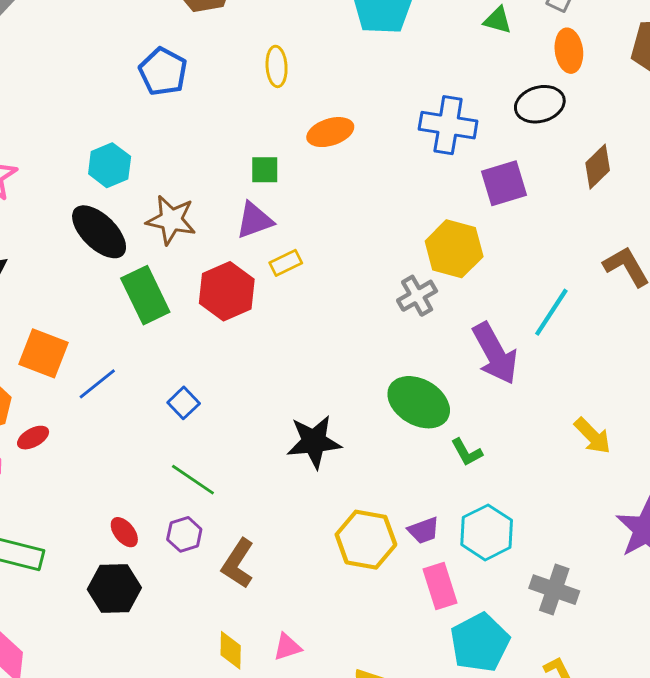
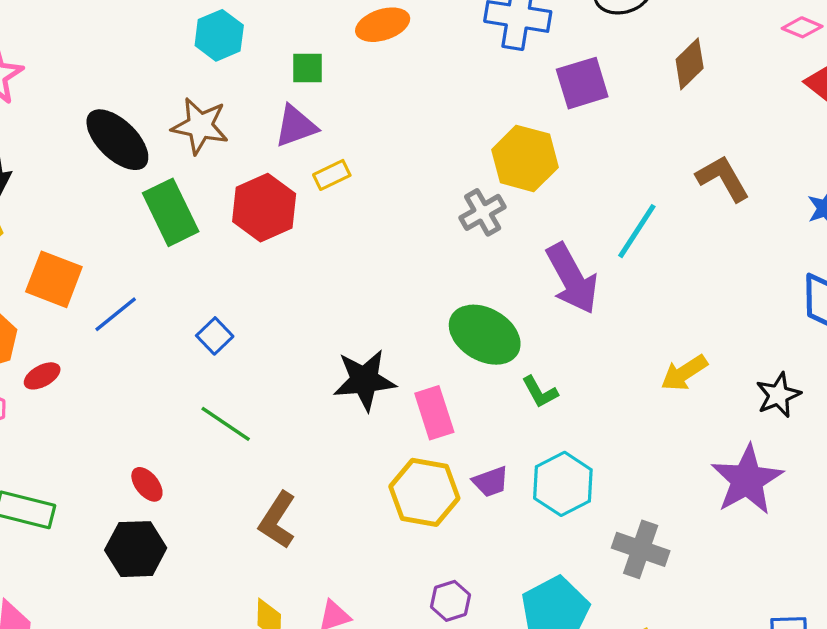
cyan hexagon: (110, 165) -> (219, 35), moved
yellow arrow: (592, 436) -> (684, 373), turned 102
purple hexagon: (184, 534) -> (450, 601), moved
pink rectangle: (440, 586) -> (434, 413), moved

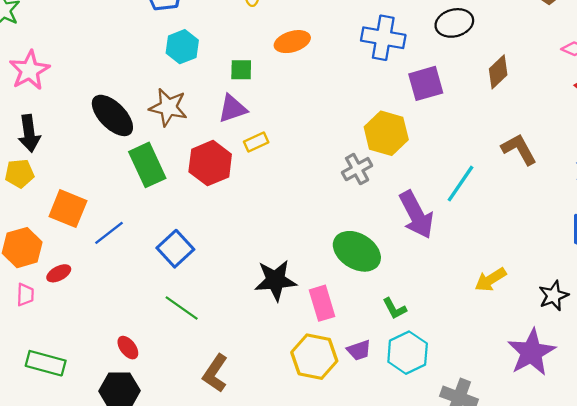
blue square: (215, 336) -> (175, 249), size x1.5
green L-shape: (540, 392) -> (394, 308), moved

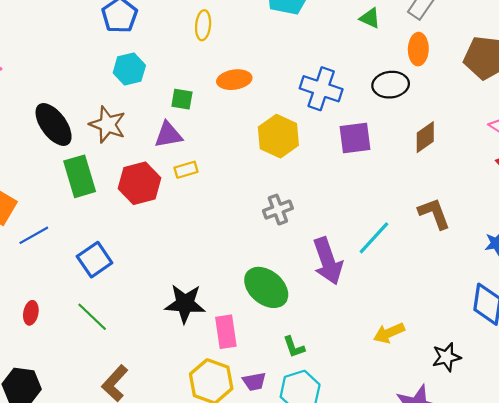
yellow hexagon: (386, 133) -> (278, 136), moved
red ellipse: (128, 348) -> (31, 313), moved, turned 40

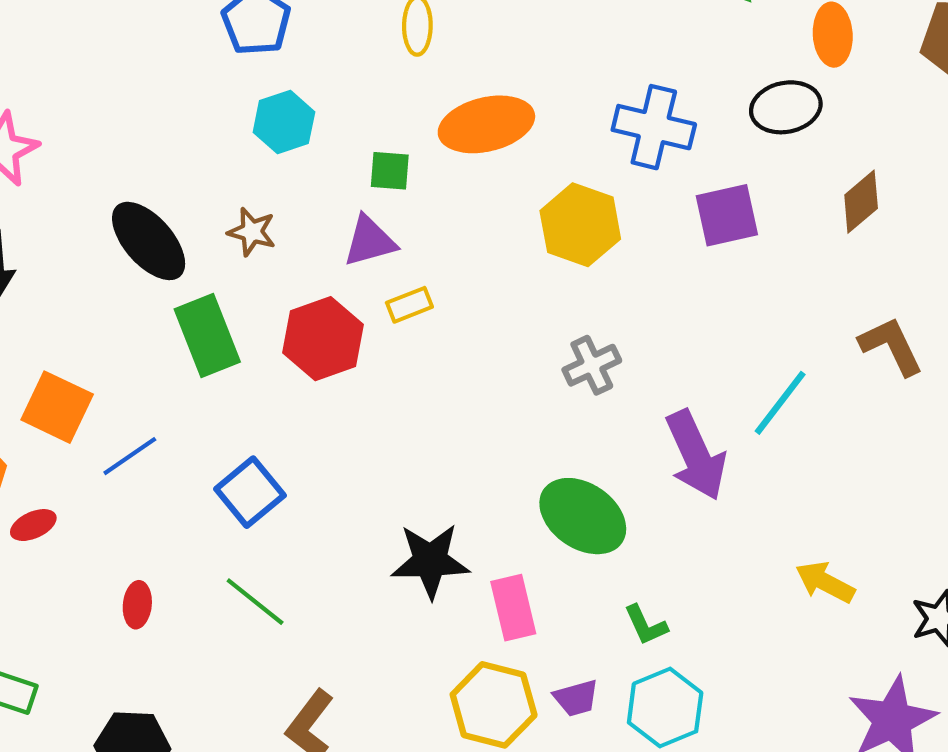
orange ellipse: (234, 80) -> (486, 124), size x1.4
brown star: (108, 125) -> (252, 232), size x0.7
yellow arrow: (389, 333) -> (825, 582), turned 56

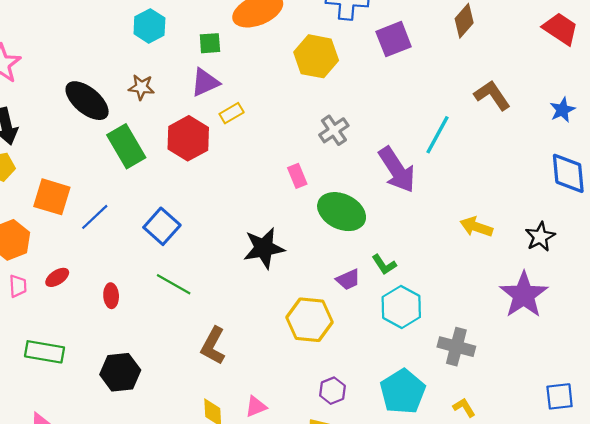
red ellipse: (33, 525) -> (57, 277), moved
pink rectangle: (513, 608) -> (297, 176), moved, size x0.7
purple trapezoid: (576, 698) -> (348, 279), moved

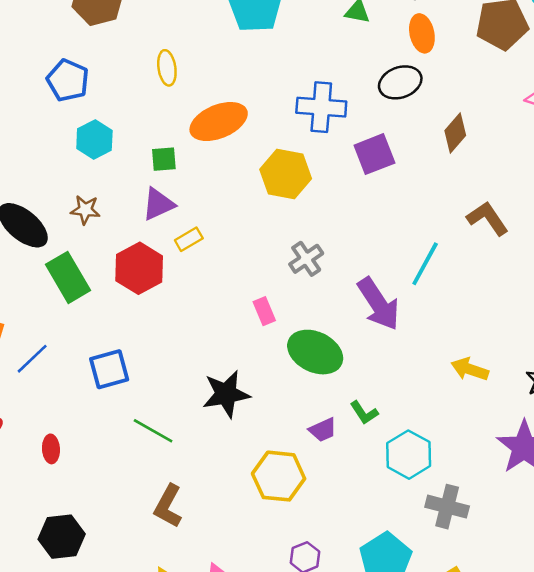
blue square: (162, 226) -> (109, 369), turned 33
green line: (174, 284) -> (153, 431), moved
cyan hexagon: (401, 307) -> (409, 455), moved

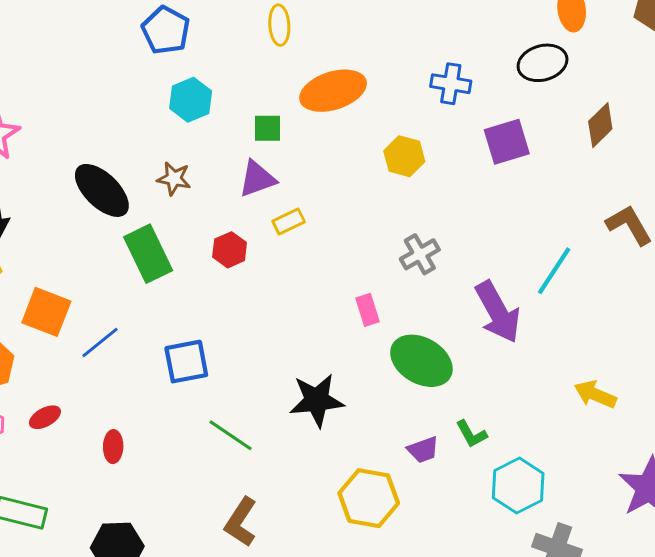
blue cross: (321, 107) -> (451, 84), size x0.7
yellow hexagon: (286, 174) -> (404, 156), size x0.7
red hexagon: (139, 268) -> (230, 250), size x0.6

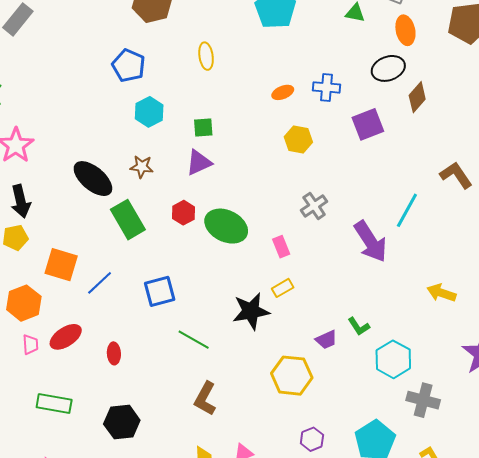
orange ellipse: (333, 91) -> (283, 92), moved, size x0.5
brown diamond: (600, 125) -> (417, 97), moved
yellow rectangle: (289, 221) -> (283, 288), moved
green ellipse: (421, 361) -> (226, 226), moved
red ellipse: (45, 417) -> (66, 337), size x1.5

